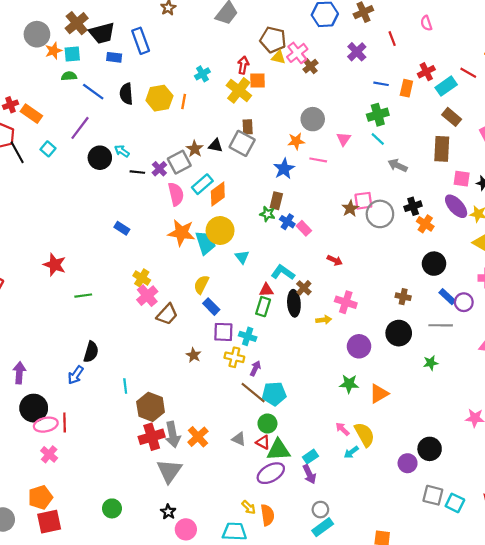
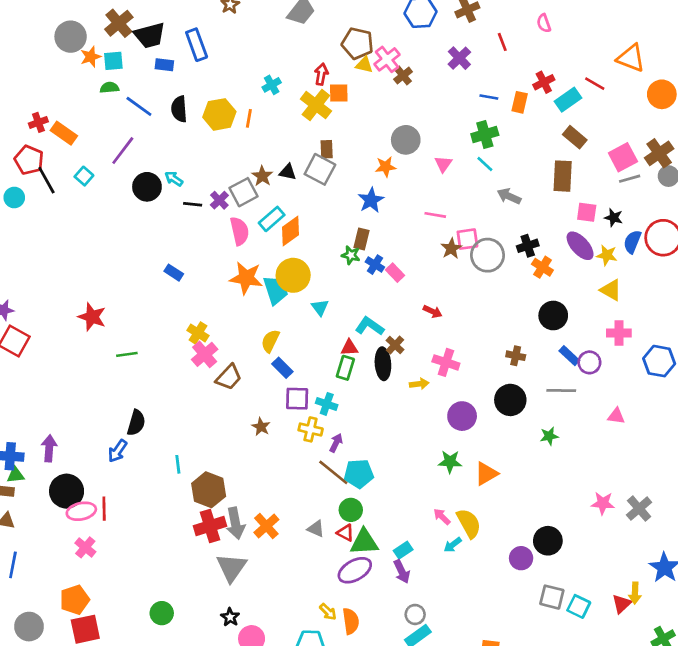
pink line: (318, 160) -> (435, 215), moved

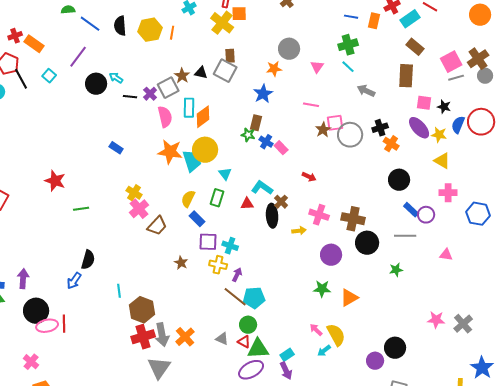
cyan rectangle: (272, 219) -> (189, 108), turned -48
brown cross: (516, 356) -> (353, 219), moved, size x1.6
green rectangle: (345, 368) -> (217, 198), moved
pink cross: (85, 547) -> (31, 362), moved

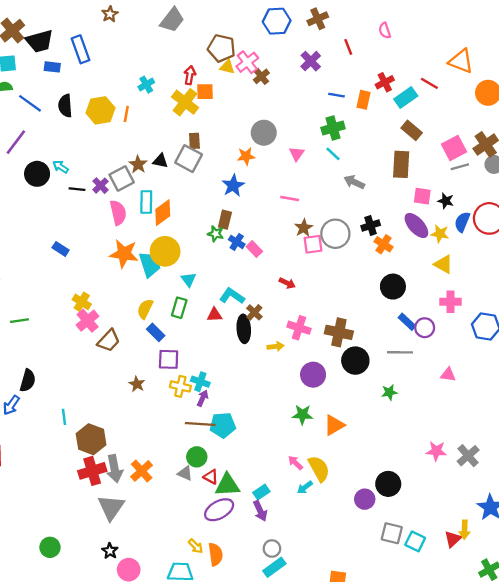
pink square: (335, 123) -> (313, 244), moved
cyan cross: (230, 246) -> (200, 382), moved
brown line: (235, 297) -> (200, 424), turned -35
green circle: (248, 325) -> (197, 457), moved

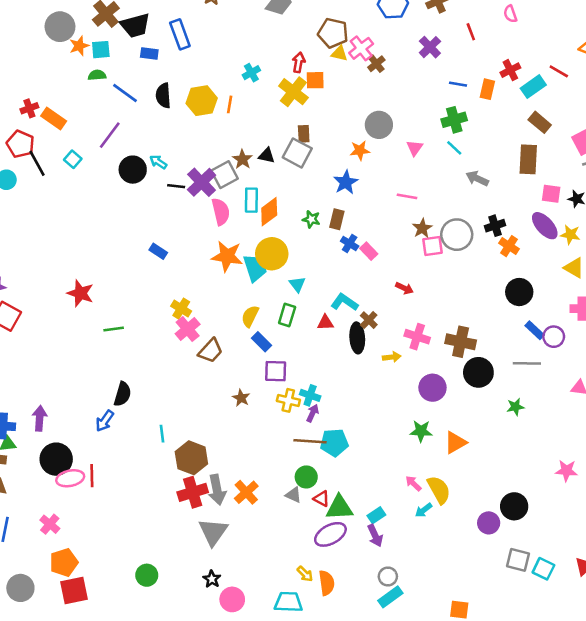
purple cross: (100, 186) -> (202, 182), size x1.6
green star: (216, 234) -> (311, 219), moved

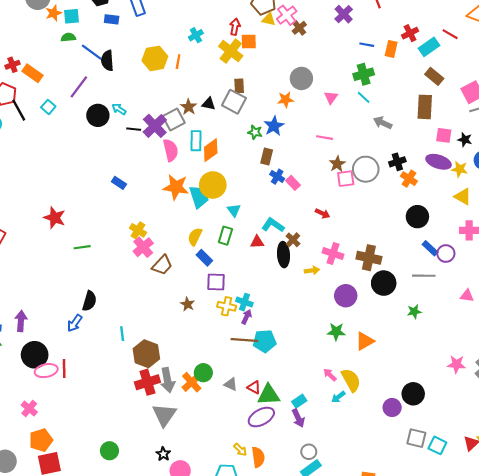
black semicircle: (163, 96) -> (107, 61), moved
green star: (311, 219) -> (255, 132), moved
purple ellipse: (545, 226) -> (439, 162), turned -30
green circle: (306, 477) -> (203, 373), moved

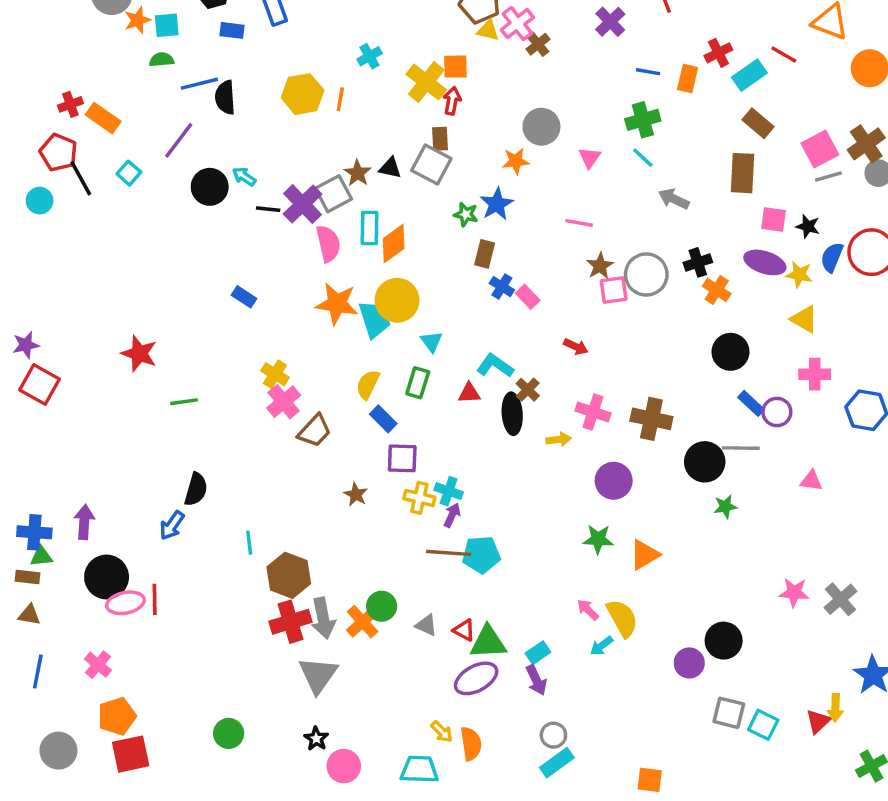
red arrow: (235, 27) -> (452, 101), moved
blue line: (92, 52) -> (199, 84), turned -50
black circle: (384, 283) -> (705, 462), moved

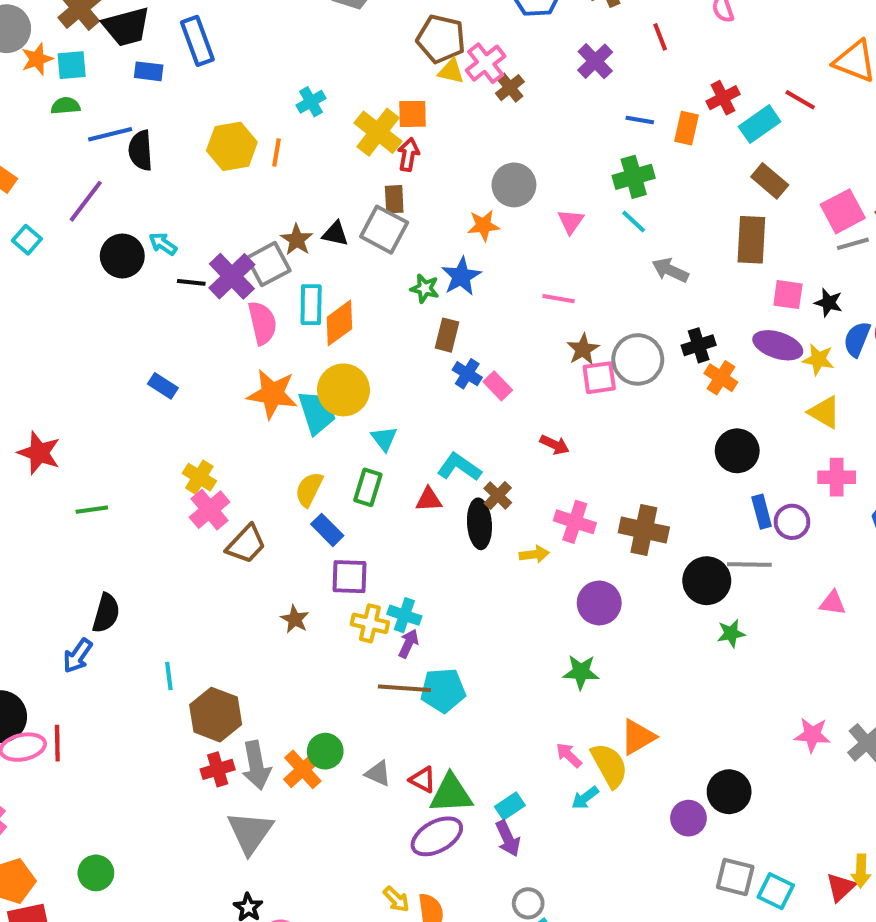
blue rectangle: (751, 403) -> (762, 512), turned 32
orange triangle: (645, 555) -> (638, 737), moved
red cross: (290, 622) -> (218, 769), size x0.7
green circle: (229, 733) -> (96, 873), moved

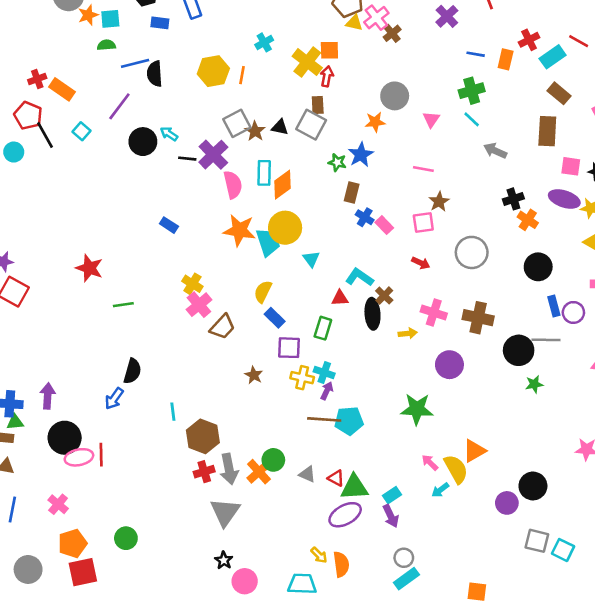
gray square: (268, 264) -> (237, 123), moved
gray circle: (638, 359) -> (472, 252), moved
pink square: (599, 378) -> (423, 222), moved
green rectangle: (368, 487) -> (323, 328), moved
green star: (581, 672) -> (417, 409), moved, size x1.4

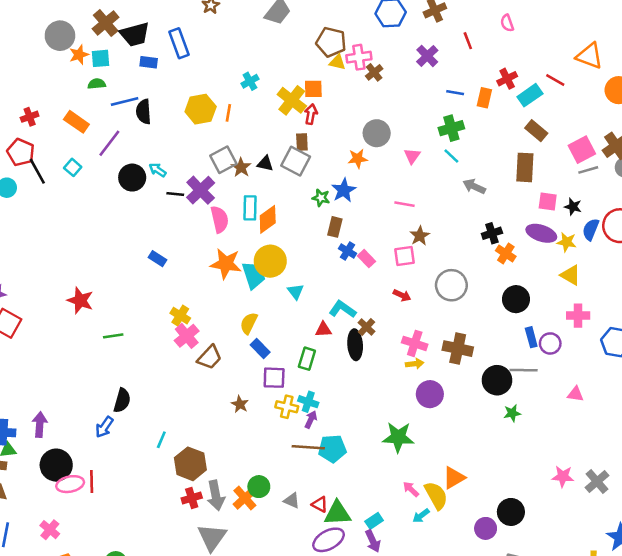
pink cross: (376, 18) -> (359, 57), turned 30
orange rectangle: (62, 89) -> (76, 122), moved
yellow arrow: (408, 333) -> (415, 364), moved
cyan line: (173, 412) -> (161, 440), turned 30

